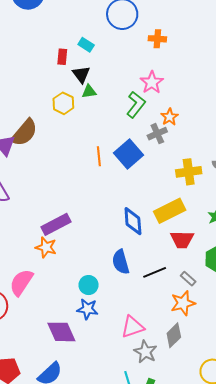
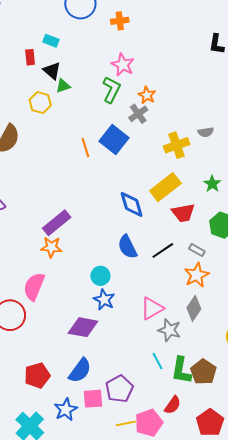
blue star: (87, 309) -> (104, 300), turned 30
purple diamond: (61, 332) -> (83, 327), turned -44

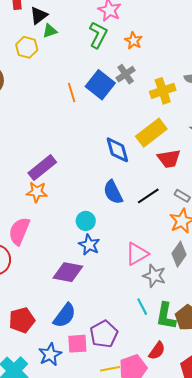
black triangle: (52, 71) -> (39, 15), turned 42
gray cross: (138, 114) -> (126, 74), moved

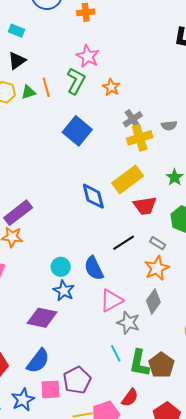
green triangle: (50, 31) -> (28, 92), moved
gray cross: (126, 74) -> (133, 119), moved
orange line: (72, 93) -> (46, 87), moved
blue semicircle: (113, 192) -> (94, 268), moved

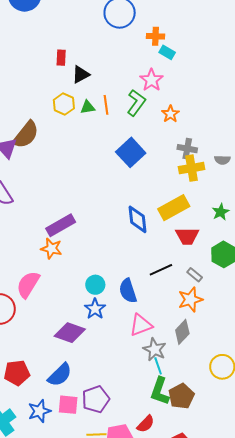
cyan rectangle: (16, 31) -> (167, 52), moved
gray cross: (133, 119) -> (187, 149), turned 36
cyan line: (116, 353) -> (158, 366), moved

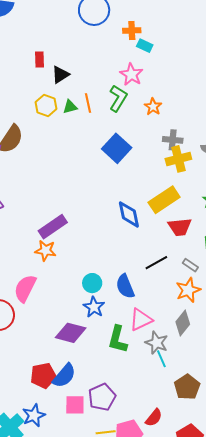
red pentagon: (17, 373) -> (43, 376), moved
green L-shape: (160, 391) -> (118, 339), moved
blue star: (39, 411) -> (34, 415), moved

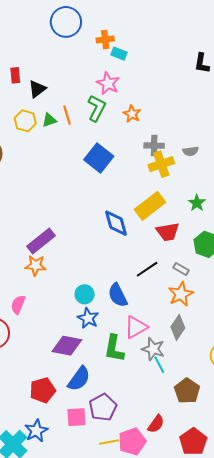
pink semicircle: (25, 288) -> (18, 305), size x0.7
blue semicircle: (64, 376) -> (79, 379), moved

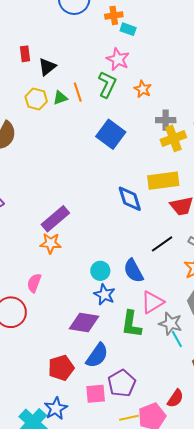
yellow rectangle: (150, 206) -> (163, 181), turned 32

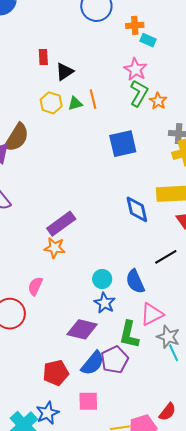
green L-shape: (107, 84) -> (139, 93), moved
blue square: (111, 134) -> (123, 144), turned 36
purple pentagon: (122, 383) -> (115, 360), moved

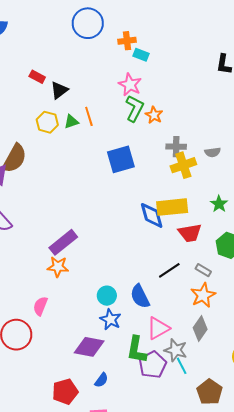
red rectangle: (43, 57) -> (37, 77), turned -56
blue diamond: (137, 209) -> (152, 215), moved
purple pentagon: (115, 360) -> (153, 365), moved
blue semicircle: (93, 363) -> (101, 380), size x0.6

